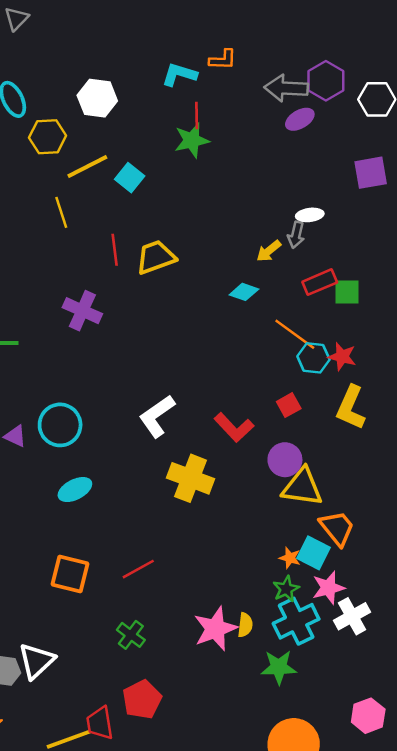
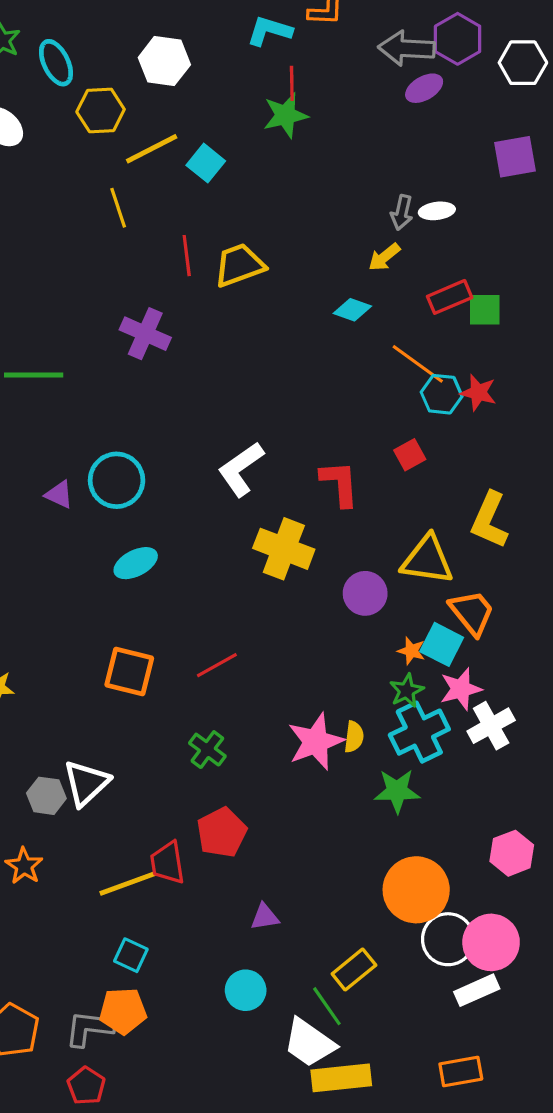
gray arrow: (296, 235) -> (402, 212), moved
yellow L-shape: (351, 408) -> (489, 520), moved
red L-shape: (234, 427) -> (340, 483), turned -141
purple circle: (285, 460) -> (365, 593), moved

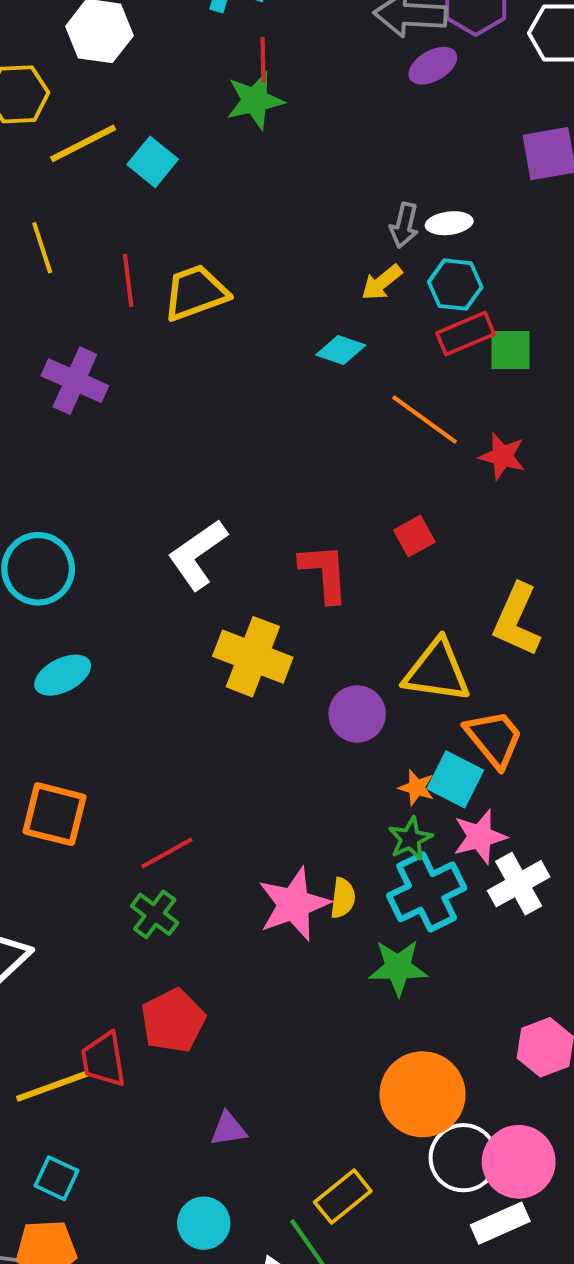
yellow line: (118, 208) -> (42, 248), moved
cyan hexagon: (442, 394) -> (455, 285), moved
red line: (217, 665) -> (167, 853), moved

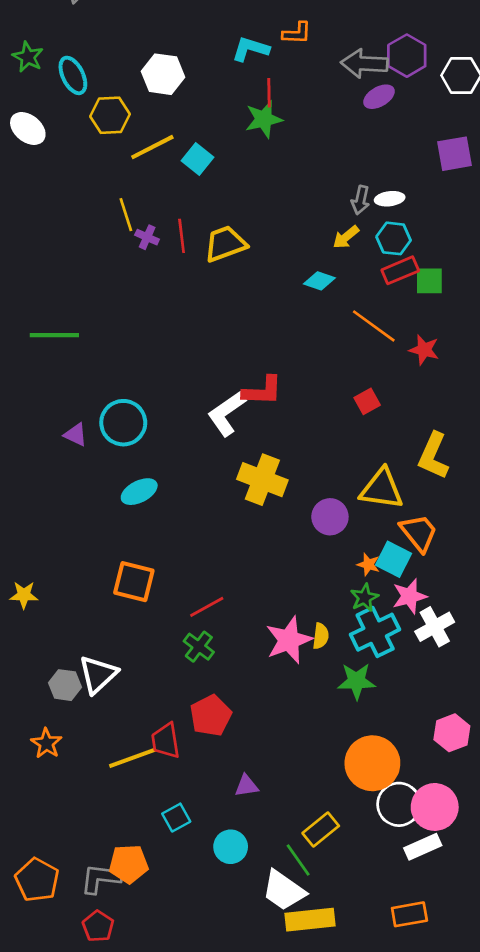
purple cross: (75, 381) -> (147, 237), moved, size x0.6
red L-shape: (324, 573) -> (262, 391), moved, turned 96
cyan square: (57, 1178) -> (176, 818), moved, turned 36

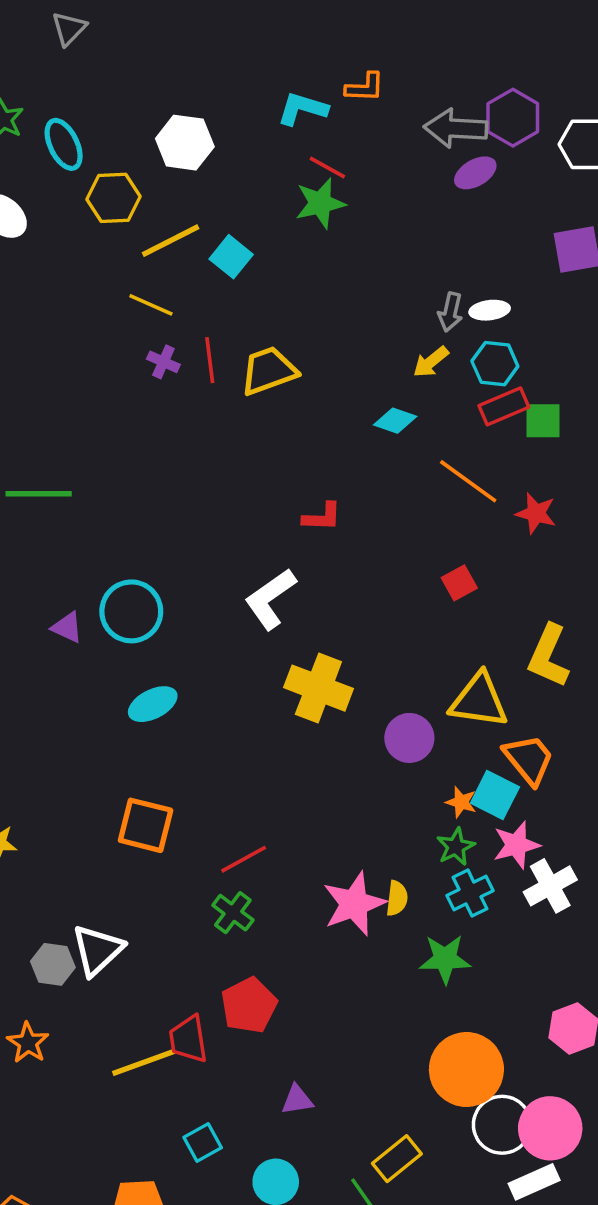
red line: (269, 93) -> (327, 168), turned -60
yellow line: (126, 215) -> (151, 305), moved, turned -48
red L-shape: (262, 391) -> (322, 517), moved, size x0.7
cyan cross: (375, 632) -> (470, 893), size x0.7

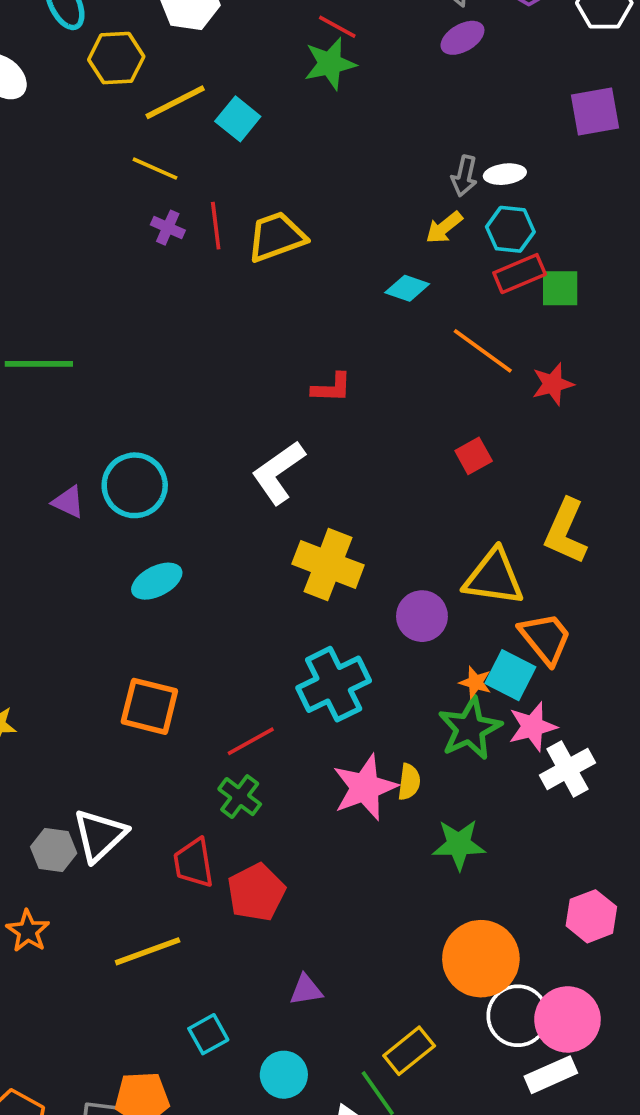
purple ellipse: (475, 173) -> (462, 38), moved
red star: (536, 513) -> (553, 384), turned -30
green star: (456, 847) -> (470, 728), size x1.6
cyan cross: (470, 893) -> (334, 684), moved, size x1.5
red trapezoid: (188, 1039) -> (194, 863), moved

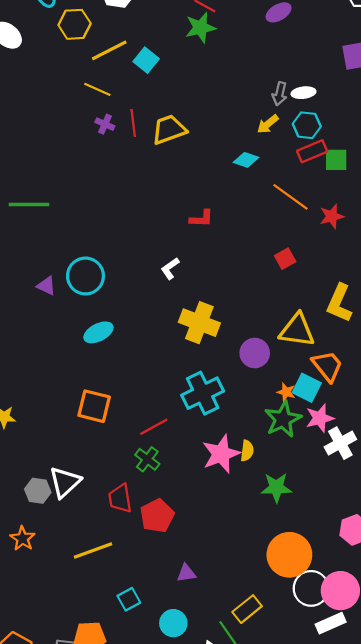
white L-shape: (278, 472) -> (170, 268), size x0.6

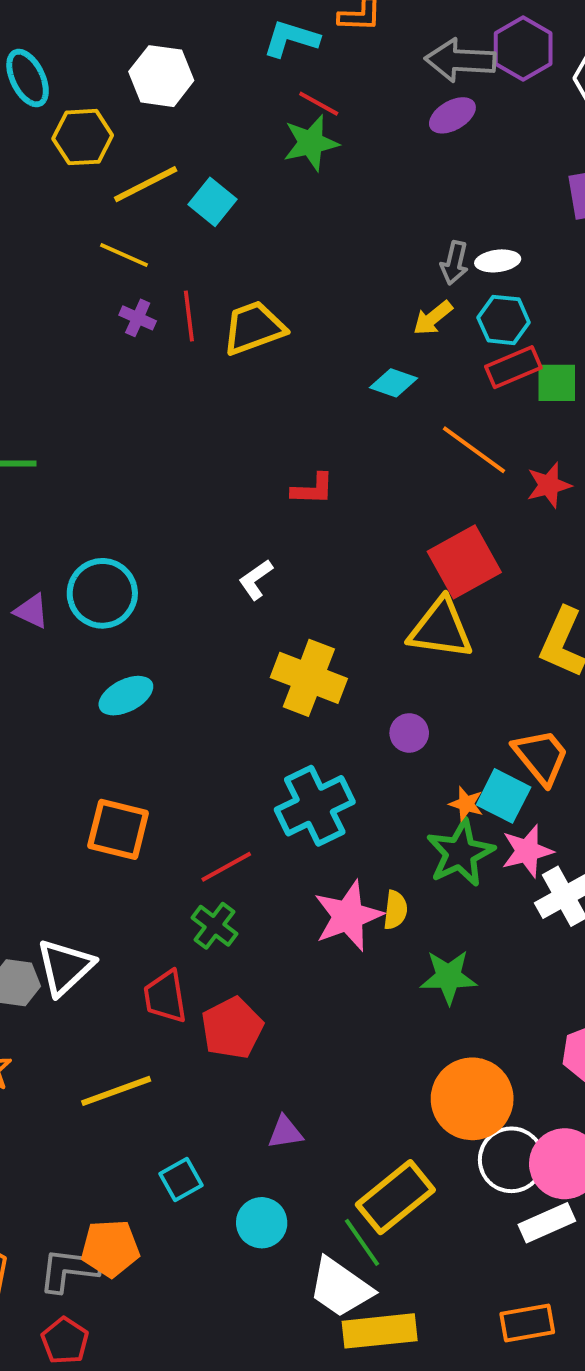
red square: (285, 259) -> (464, 562), size x1.8
yellow triangle: (297, 330) -> (441, 629), moved
purple circle: (255, 353) -> (409, 733), size x0.7
yellow rectangle: (247, 609) -> (395, 1197), size x1.4

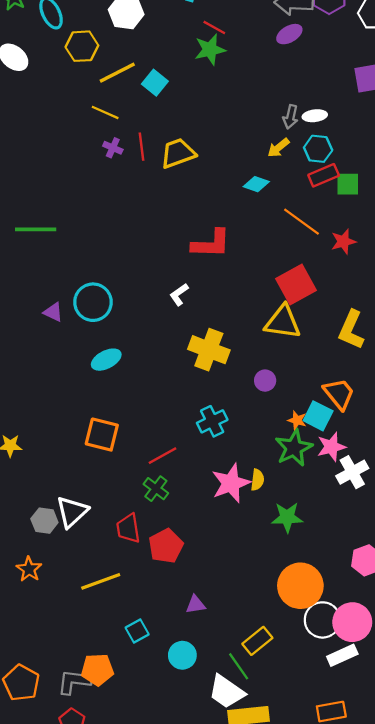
red L-shape: (313, 489) -> (211, 244), size x1.6
cyan cross: (315, 806) -> (212, 421), size x0.7
yellow rectangle: (395, 1197) -> (257, 641), size x0.7

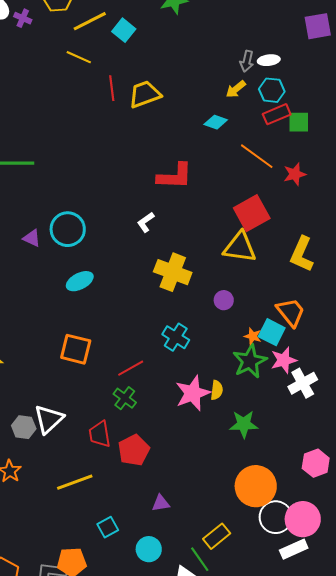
purple cross: (113, 148) -> (23, 18), moved
cyan cross: (212, 421) -> (176, 337), turned -32

